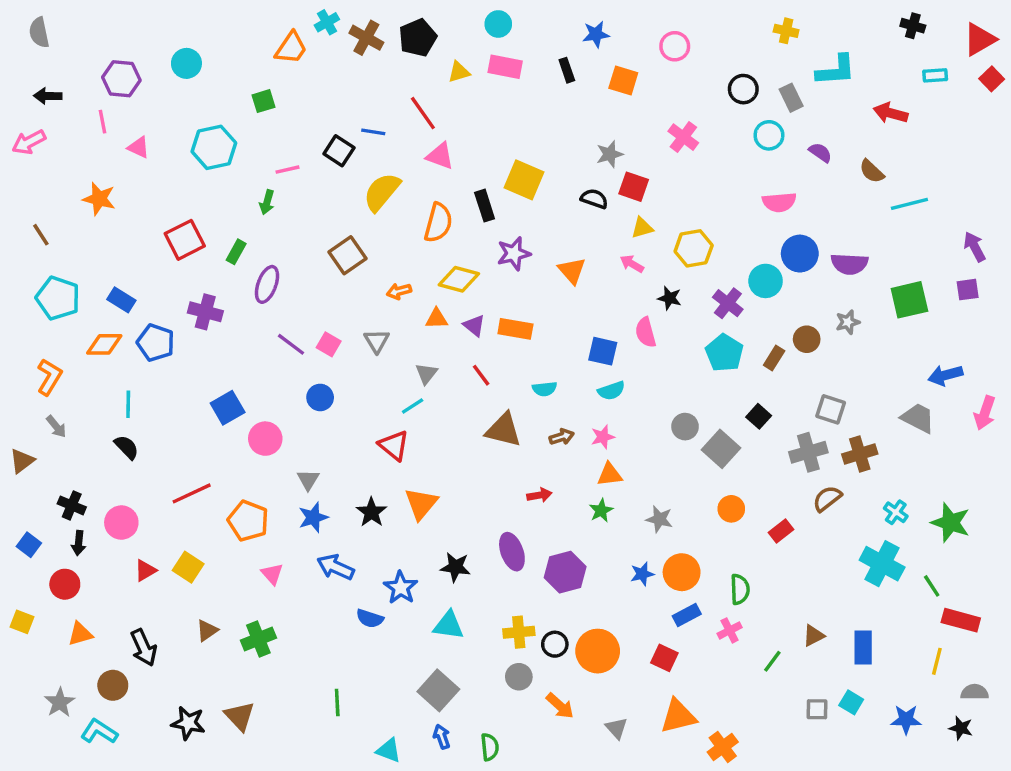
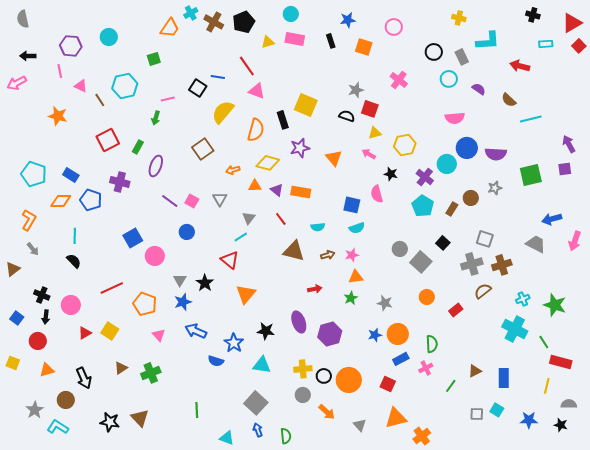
brown line: (41, 235) -> (100, 100), moved
black star: (371, 512) -> (205, 283), moved
cyan cross: (896, 512) -> (523, 299), turned 32

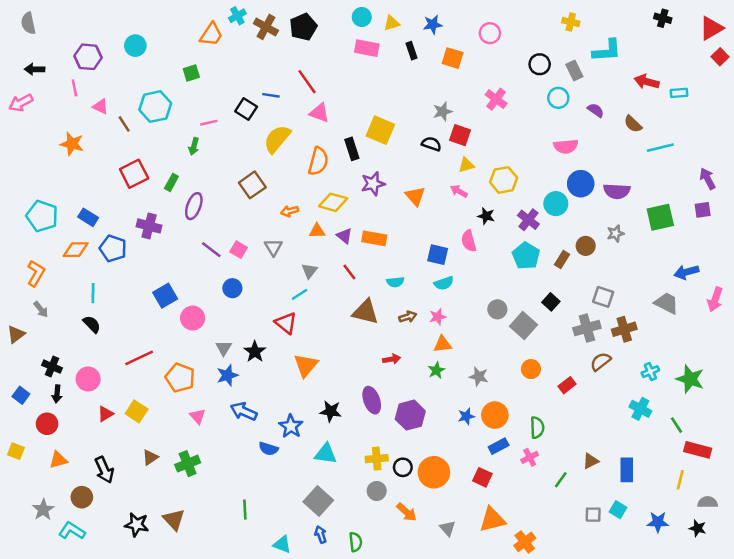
yellow triangle: (268, 42) -> (392, 23), moved
cyan rectangle: (546, 44) -> (679, 93), moved
cyan cross: (515, 329) -> (640, 409), size x0.7

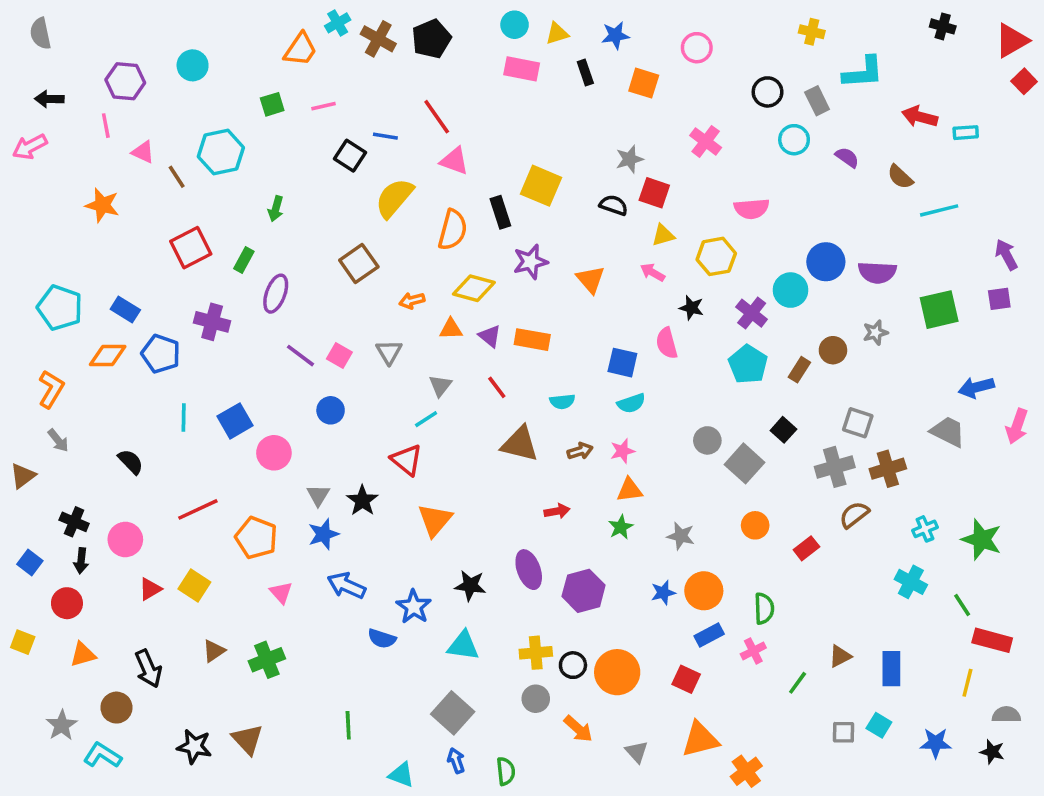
pink line: (209, 123) -> (323, 106), moved
pink semicircle: (566, 146) -> (752, 209), moved
cyan line: (93, 293) -> (184, 417), moved

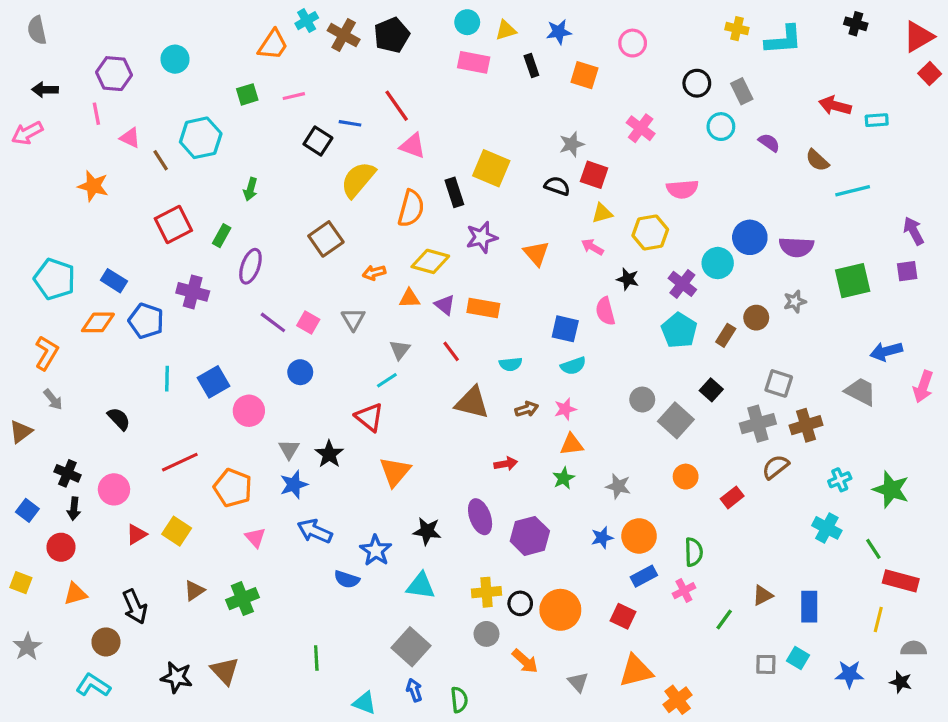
cyan L-shape: (863, 72) -> (784, 40), moved
gray star: (62, 725) -> (27, 647), moved

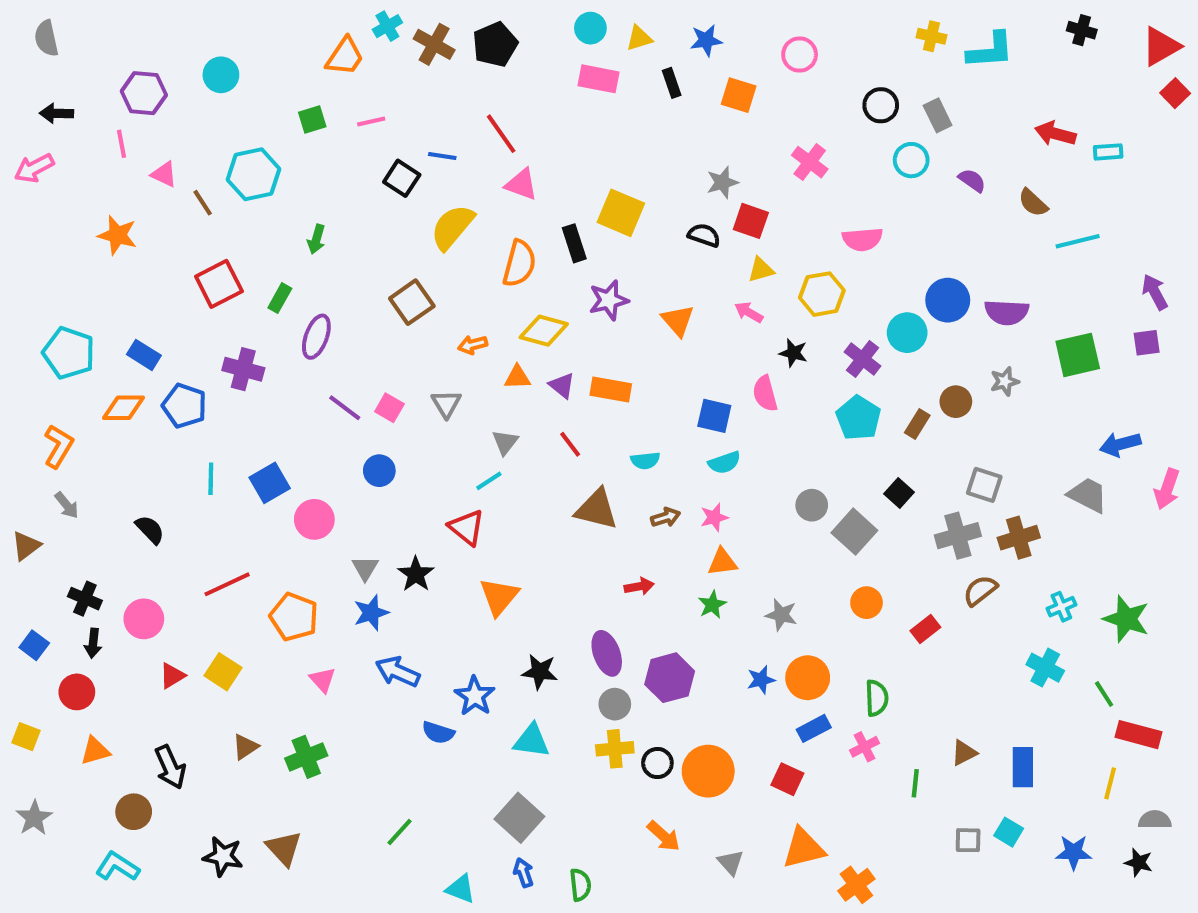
green line: (724, 619) -> (915, 783), turned -30
gray circle: (486, 634) -> (615, 704), moved
green line: (316, 658) -> (400, 832), turned 45

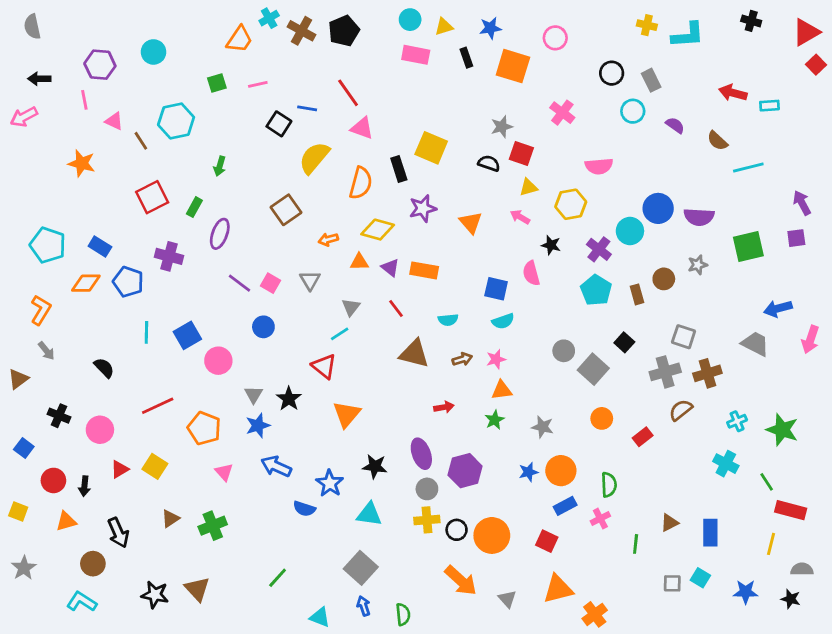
orange square: (739, 95) -> (513, 66), size x1.4
brown rectangle: (917, 424) -> (637, 294), turned -48
black arrow: (93, 643) -> (84, 486), moved
orange arrow: (664, 836) -> (461, 581), size x1.4

